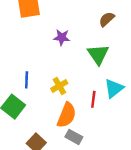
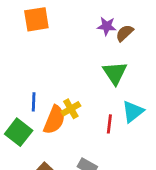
purple star: (62, 37) -> (107, 26), moved
orange semicircle: (67, 115) -> (54, 120), moved

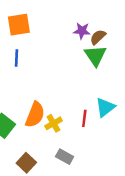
green triangle: (115, 73) -> (95, 55), moved
blue line: (34, 102) -> (16, 58), moved
yellow cross: (71, 109) -> (53, 123), moved

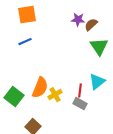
green triangle: (95, 55) -> (99, 47), moved
blue line: (16, 58) -> (25, 42), turned 64
gray rectangle: (65, 157) -> (80, 104), moved

